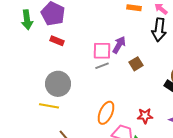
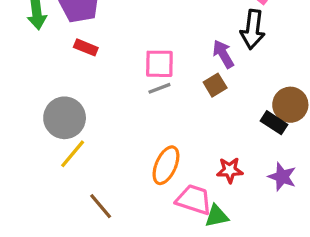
purple arrow: (119, 45) -> (223, 54), moved, turned -60
gray circle: (58, 84) -> (65, 118), moved
yellow line: (49, 106) -> (73, 154), turned -60

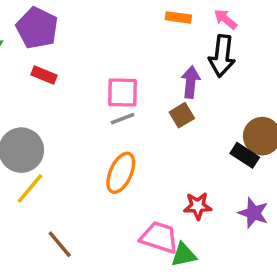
purple arrow: (223, 54) -> (191, 82), turned 36
orange ellipse: (166, 165) -> (121, 173), moved

